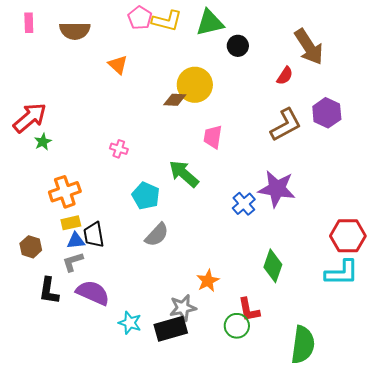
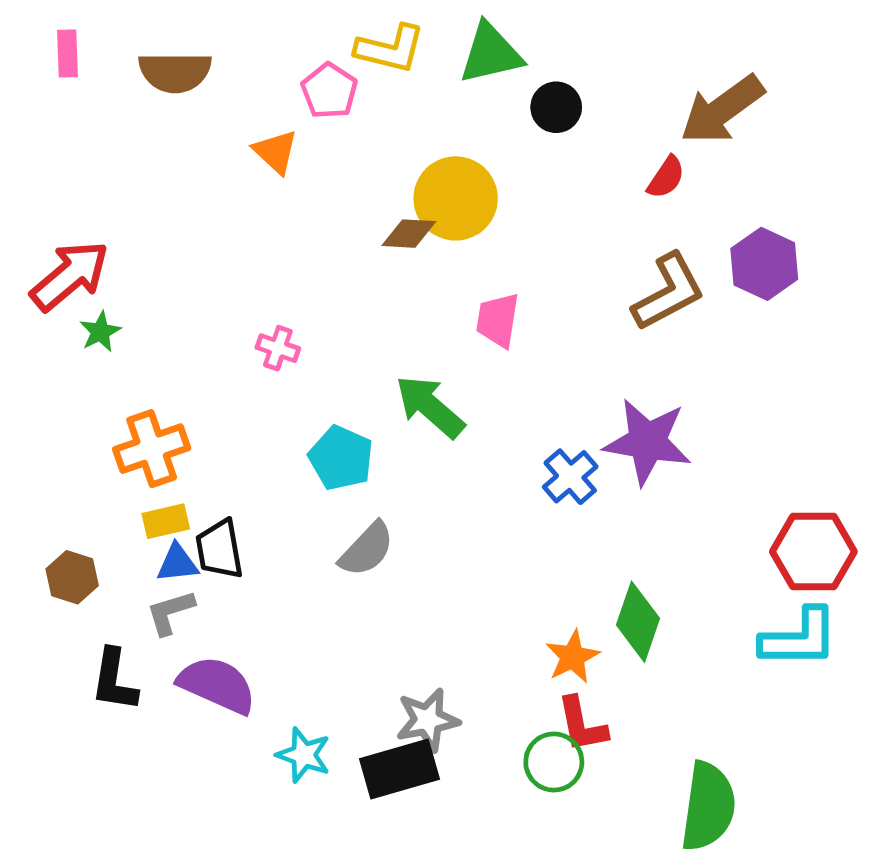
pink pentagon: (140, 18) -> (329, 91), moved
brown arrow: (309, 47) -> (722, 110), turned 87
orange star: (208, 281) -> (573, 657), moved

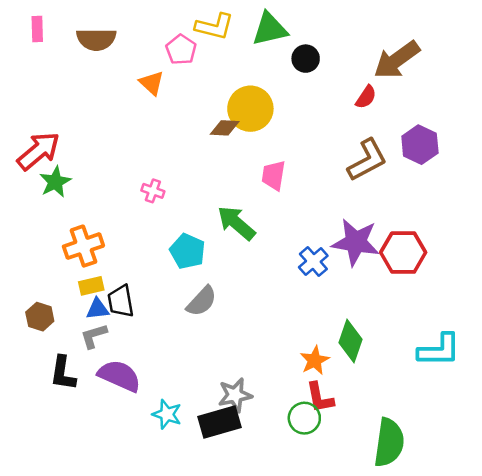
green star: (100, 332) -> (55, 182), size x1.4
red hexagon: (813, 552) -> (403, 252), moved

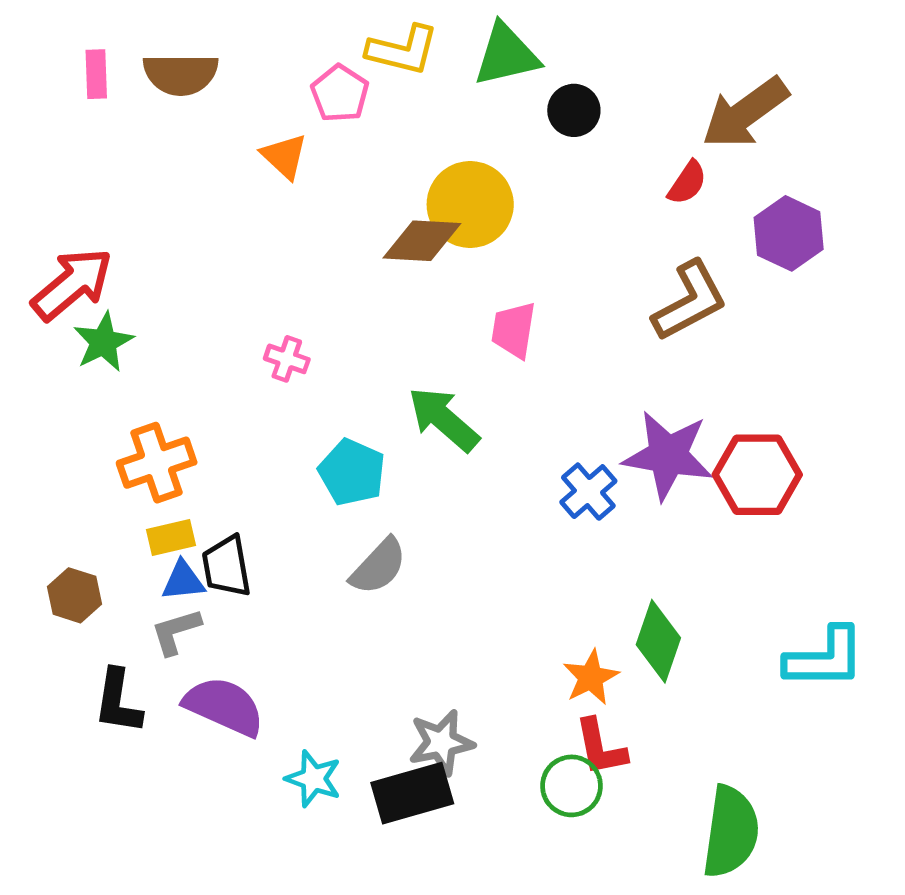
pink rectangle: (37, 29) -> (96, 74), moved
brown diamond: (225, 128) -> (422, 241), size x1.4
purple hexagon: (420, 145) -> (789, 233), moved

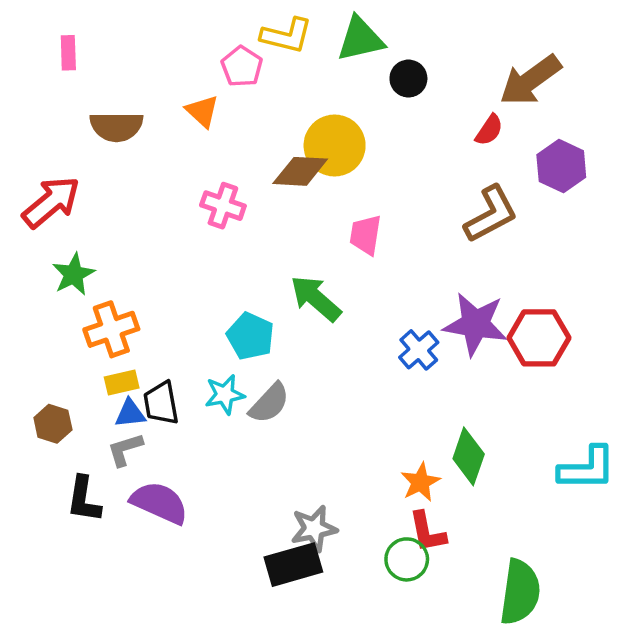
brown semicircle: (181, 74) -> (116, 127), moved
green star: (103, 342) -> (74, 274), moved
pink cross: (287, 359) -> (223, 206), moved, size x1.4
cyan star: (313, 779) -> (225, 395), moved, turned -30

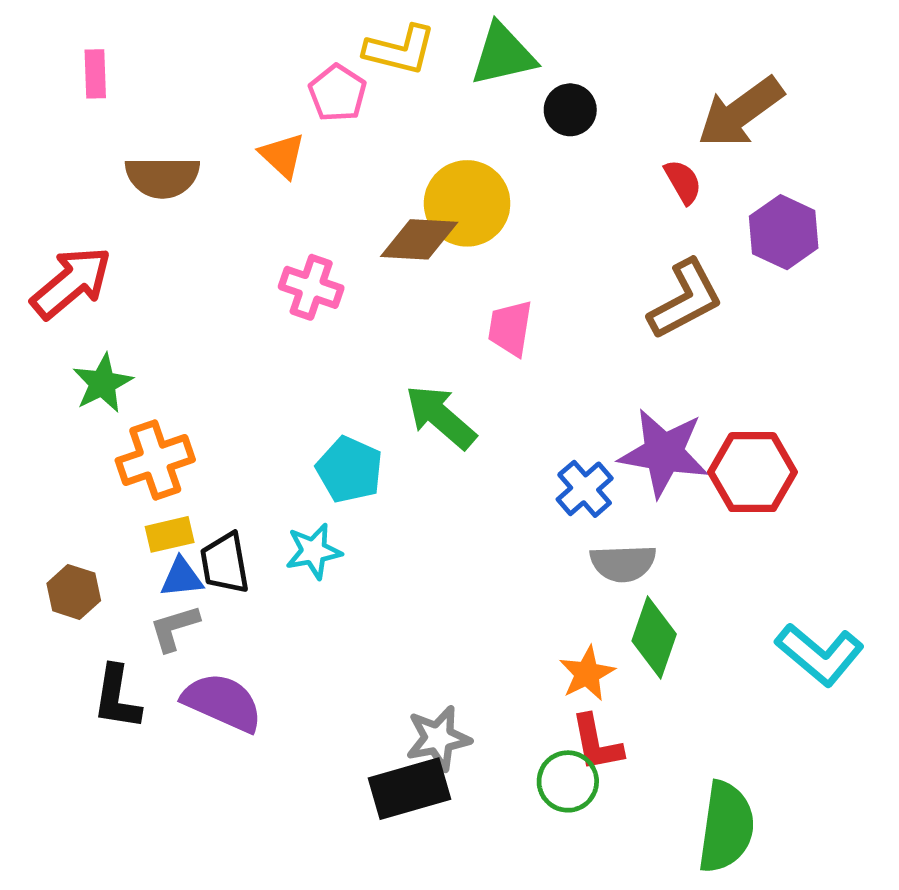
red semicircle: (489, 130) -> (683, 182), turned -64
gray semicircle: (269, 403) -> (623, 563), moved, turned 45
cyan L-shape: (587, 468) -> (820, 654), turned 40

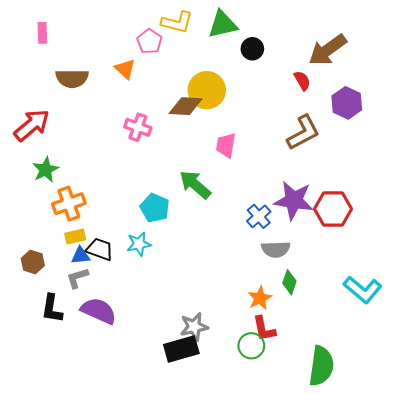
black trapezoid: (225, 563) -> (100, 249), turned 120
green diamond: (654, 638) -> (289, 282), size x0.7

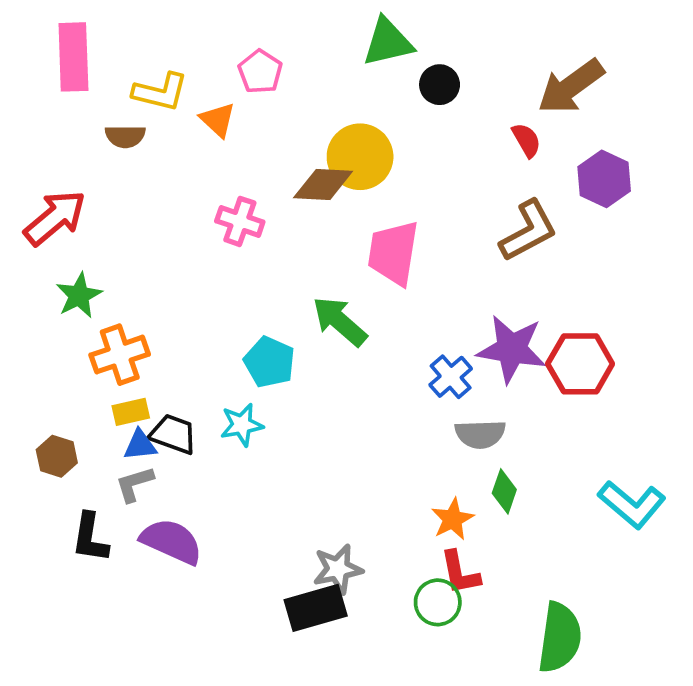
yellow L-shape: (177, 22) -> (160, 92), moved
pink rectangle: (42, 33) -> (73, 57), size x1.8
brown semicircle: (72, 78) -> (125, 136), size x0.7
pink trapezoid: (226, 145) -> (393, 253), size x1.5

